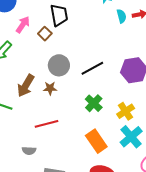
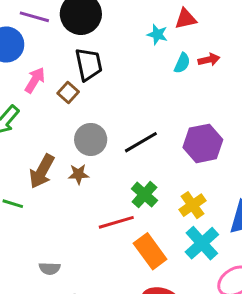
cyan semicircle: (121, 16) -> (182, 63), turned 40
red line: (46, 124) -> (116, 222), moved

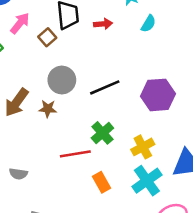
red arrow: (209, 60) -> (103, 24), moved
orange rectangle: (150, 251) -> (101, 182), size x0.7
gray semicircle: (50, 268) -> (18, 174), moved

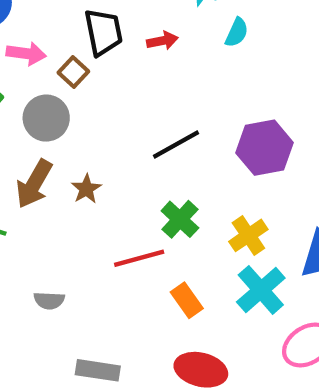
pink arrow: (20, 23) -> (26, 54), turned 65
gray circle: (62, 80) -> (46, 118), moved
brown star: (48, 109) -> (86, 189), turned -30

